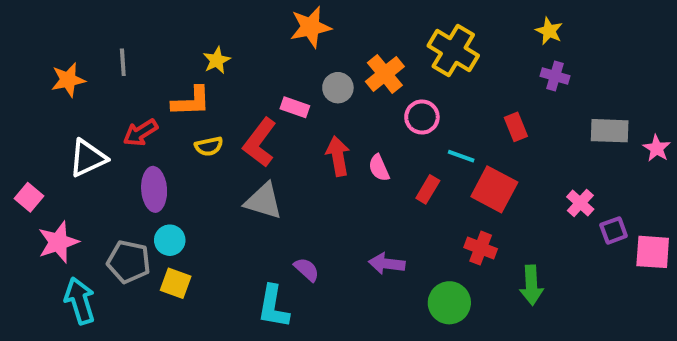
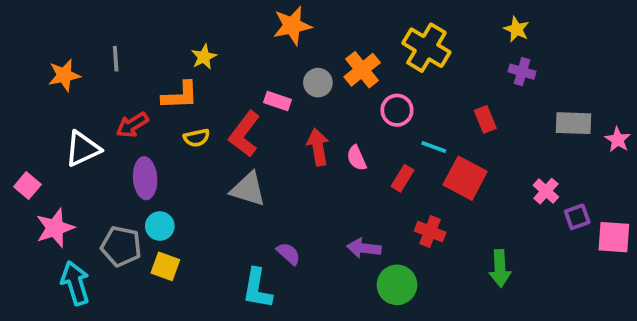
red cross: (481, 248) -> (430, 232), moved
green circle: (449, 303) -> (397, 285), moved

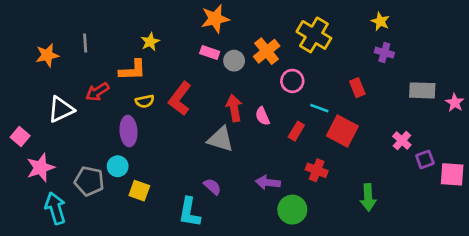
pink rectangle: (277, 101) -> (210, 53), moved
purple ellipse: (145, 178) -> (128, 131), moved
gray triangle: (248, 189) -> (221, 139), moved
yellow square: (165, 266) -> (139, 191), moved

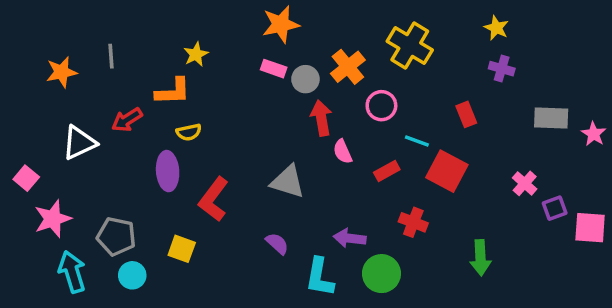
red L-shape: (180, 99) -> (214, 199), moved
red arrow: (234, 108) -> (321, 118), moved
red rectangle: (296, 131) -> (387, 171), turned 30
cyan circle: (118, 166) -> (132, 275), moved
cyan L-shape: (189, 212) -> (320, 277), moved

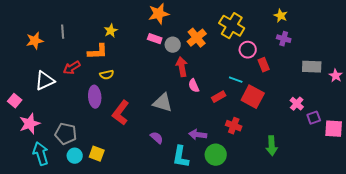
pink circle: (381, 106) -> (248, 50), moved
yellow square: (182, 249) -> (97, 154), moved

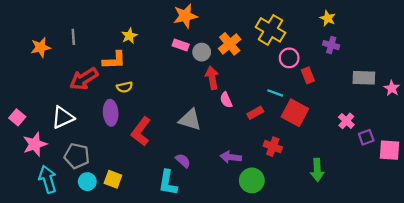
red arrow: (72, 68) -> (84, 79), size x1.4
white triangle: (45, 81) -> (63, 117), moved
cyan L-shape: (181, 157) -> (168, 183), moved

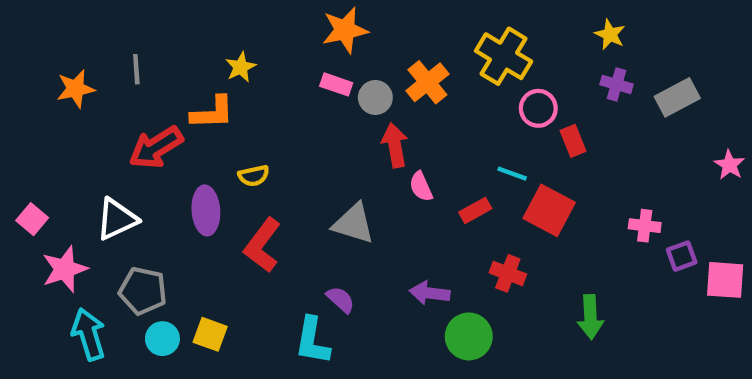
gray rectangle: (364, 78) -> (677, 97), moved, turned -30
yellow semicircle: (125, 87) -> (254, 176), moved
pink cross: (346, 121) -> (645, 226), turned -35

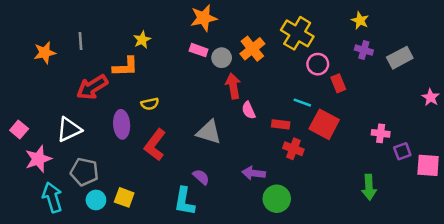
red rectangle: (475, 210) -> (281, 124), turned 36
red cross: (508, 273) -> (293, 149), moved
green arrow: (590, 317) -> (369, 187), moved

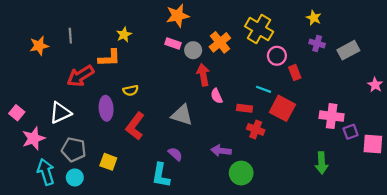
pink cross: (381, 133) -> (332, 116), size x1.5
yellow square: (124, 197) -> (108, 162), moved
cyan circle: (96, 200) -> (75, 177), moved

